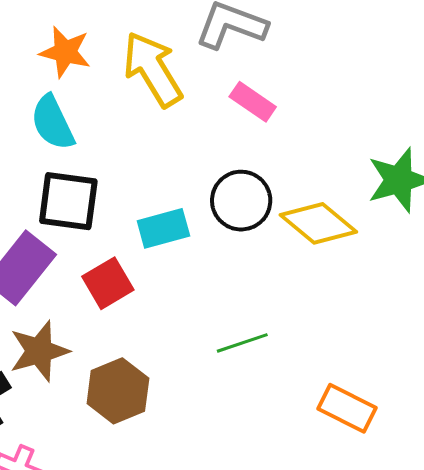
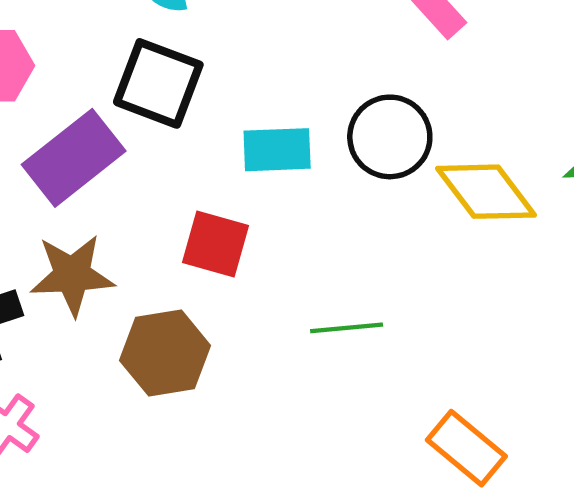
red square: (108, 283) -> (215, 244), moved, turned 33

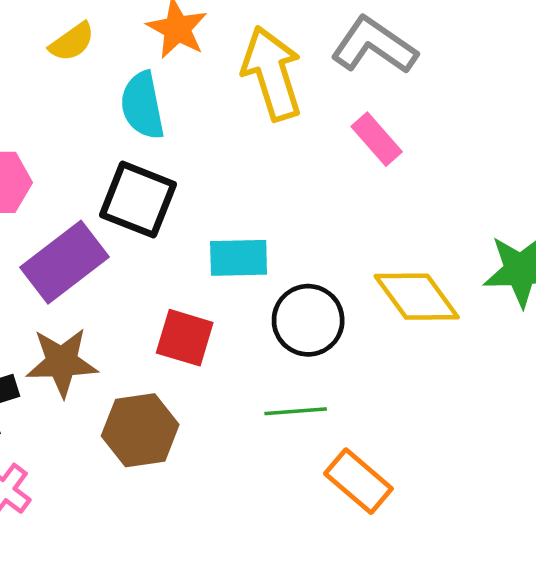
black circle: (390, 137) -> (308, 320), moved
orange rectangle: (466, 448) -> (358, 481), moved

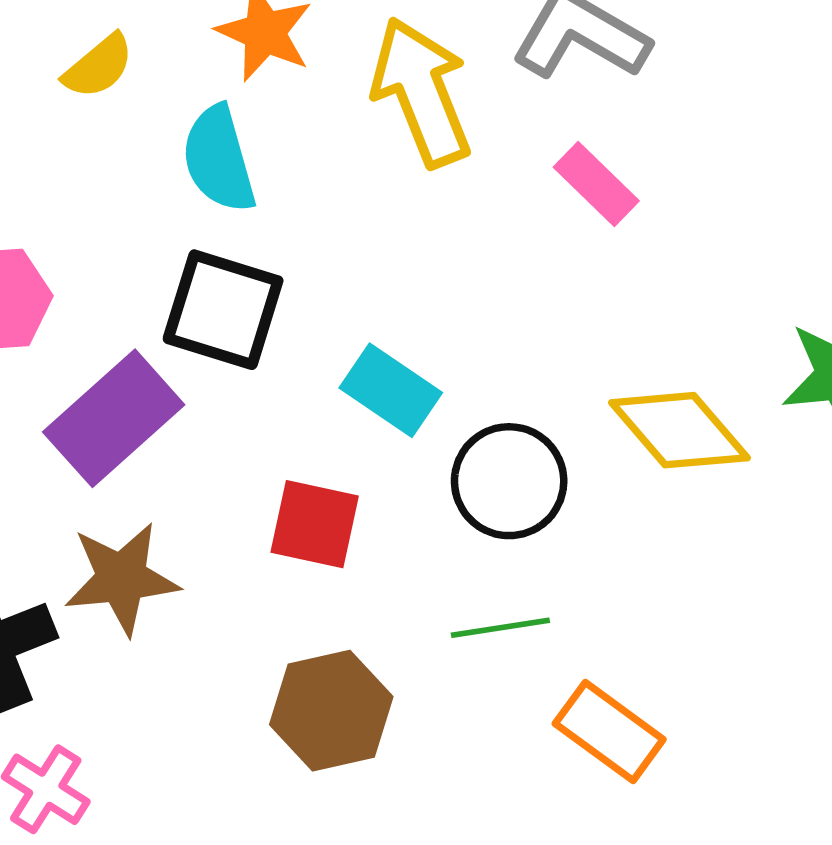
cyan rectangle: (239, 258) -> (391, 390), turned 40
brown hexagon: (140, 430) -> (331, 711), moved

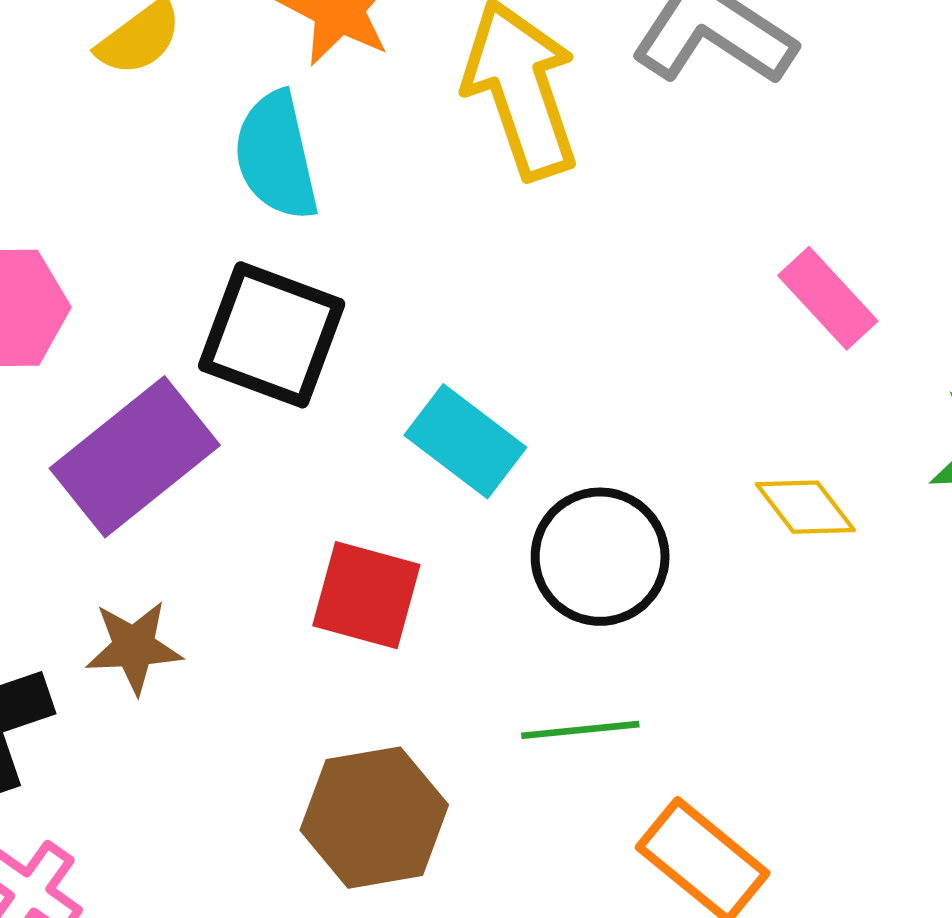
pink rectangle: (596, 184) -> (828, 298), moved
yellow diamond: (679, 430) -> (805, 507), size x0.6
brown star: (122, 578) -> (134, 647), size x0.7

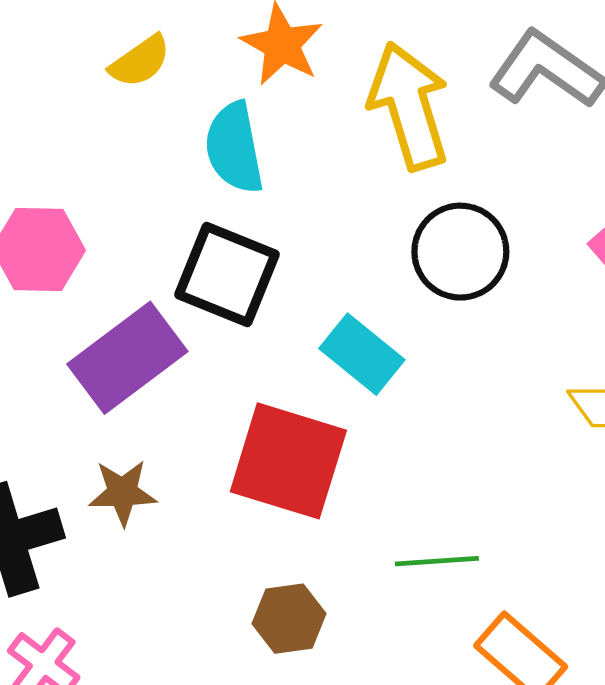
black circle: (600, 557) -> (460, 252), moved
red square: (366, 595) -> (288, 461), size x1.5
brown hexagon: (374, 818) -> (289, 619), size x0.7

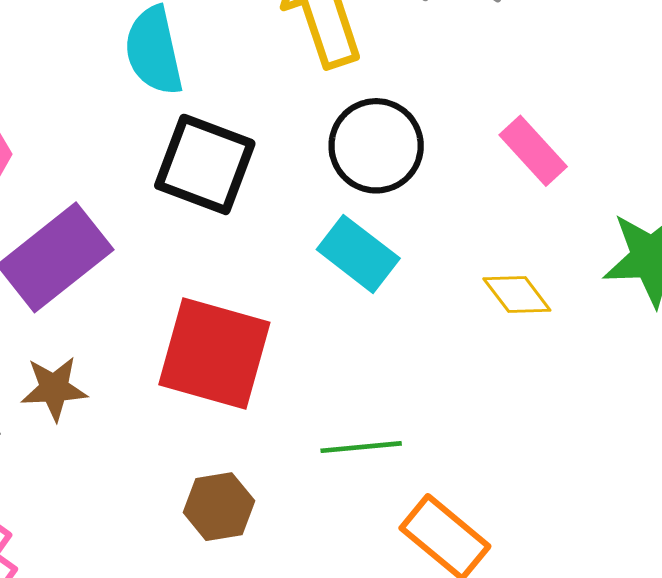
black square: (227, 274) -> (205, 164), moved
cyan rectangle: (362, 354) -> (358, 254), moved

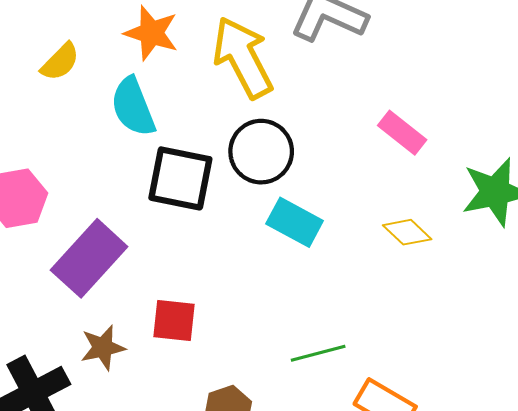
black circle: (376, 146) -> (261, 152), moved
red square: (214, 353) -> (174, 320), moved, size x0.6

